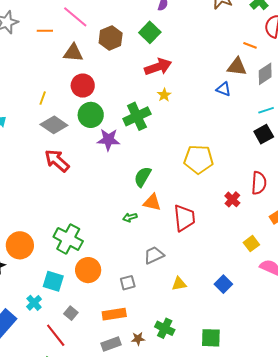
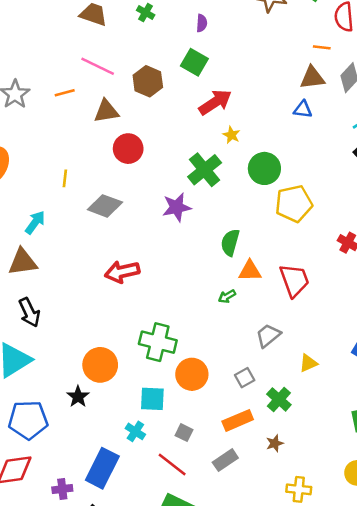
yellow line: (43, 98) -> (65, 178), moved
green circle: (91, 115) -> (264, 168), moved
red arrow: (57, 161) -> (122, 272), moved, turned -40
green cross: (165, 328) -> (279, 399), moved, turned 30
gray rectangle: (111, 344) -> (225, 460), moved

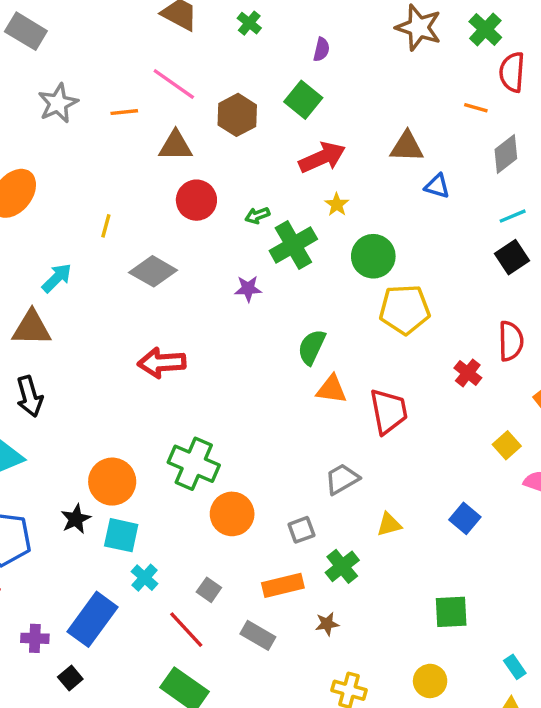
brown triangle: (312, 78) -> (407, 147), moved
purple star: (177, 207) -> (248, 289), size x0.7
green arrow: (227, 296) -> (257, 215), moved
cyan square: (152, 399) -> (121, 535), moved
gray rectangle: (225, 460) -> (258, 635), turned 55

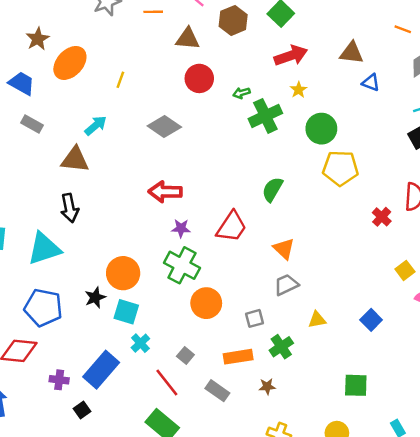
yellow line: (106, 226) -> (120, 80), moved
purple star: (248, 289) -> (181, 228), moved
orange triangle: (332, 389) -> (284, 249), moved, turned 30
red trapezoid: (389, 411) -> (232, 227), moved, turned 40

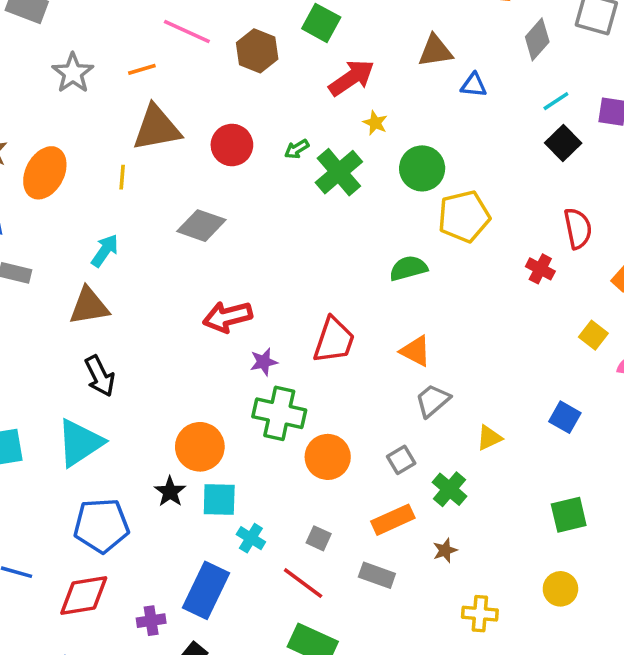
brown triangle: (188, 39) -> (157, 128), moved, size x1.4
green semicircle: (272, 189) -> (408, 268), moved, turned 60

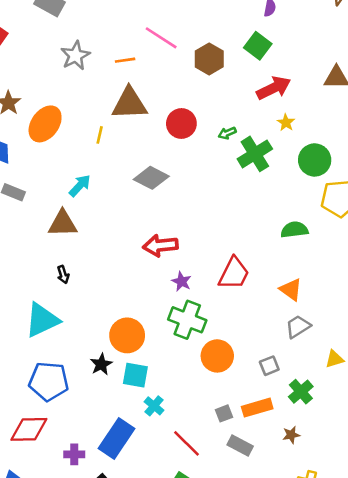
purple star: (264, 362) -> (181, 281), turned 30
black arrow: (100, 376) -> (63, 275), size x0.6
gray square: (319, 538) -> (224, 413), moved, turned 36

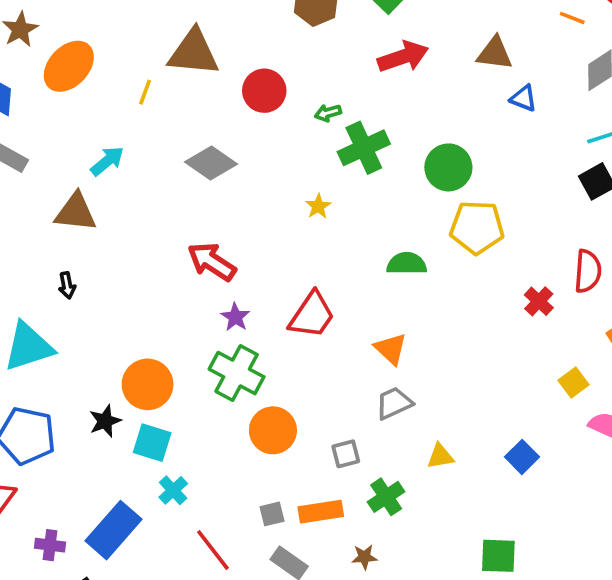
yellow star: (286, 123) -> (318, 206), moved
red arrow: (160, 245) -> (212, 262), turned 32

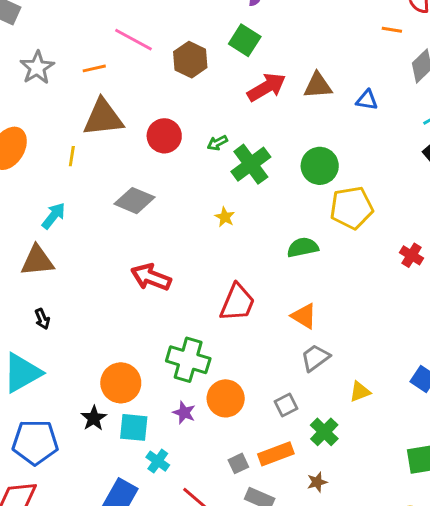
brown triangle: (495, 53) -> (318, 85), moved
purple star: (235, 317) -> (184, 413), moved

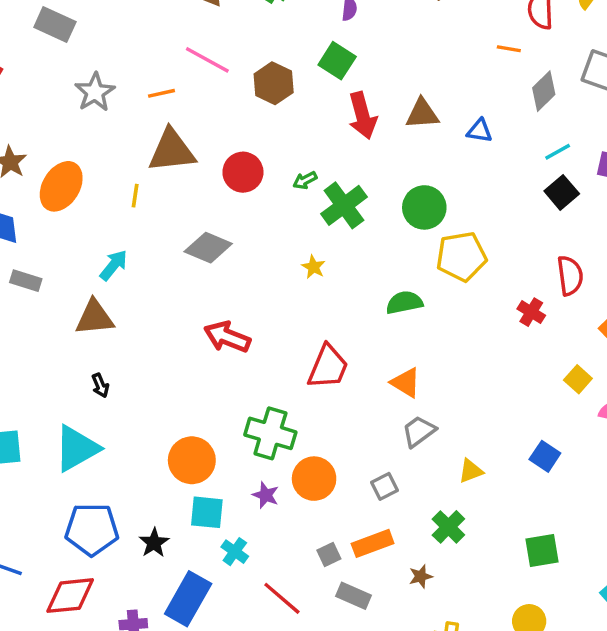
red arrow: (267, 87) -> (363, 116), turned 105
black star: (94, 418) -> (154, 543), moved
green cross: (324, 432) -> (448, 527), moved

